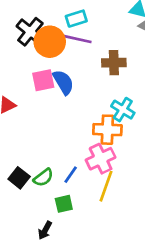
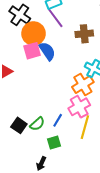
purple line: (77, 39) -> (55, 18), turned 45
orange circle: (50, 42) -> (34, 34), moved
orange cross: (107, 130) -> (83, 85), turned -30

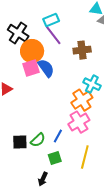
black square: (19, 125) -> (20, 142), turned -35
yellow line: (85, 127) -> (85, 157), moved

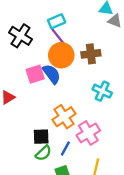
orange circle: (32, 51) -> (61, 55), moved
orange cross: (82, 100) -> (64, 117), moved
black square: (20, 142) -> (41, 137), moved

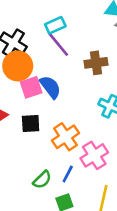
orange circle: (61, 55) -> (18, 66), moved
black square: (41, 137) -> (31, 123), moved

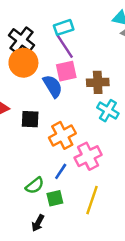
brown cross: (96, 63) -> (98, 82), moved
pink square: (31, 87) -> (66, 71), moved
green semicircle: (42, 180) -> (35, 185), moved

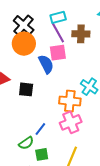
brown cross: (98, 82) -> (81, 34), moved
orange cross: (62, 135) -> (70, 101), moved, turned 30
blue line: (61, 171) -> (40, 129), moved

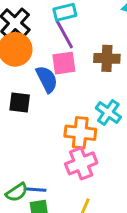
brown cross: (81, 34) -> (107, 58), moved
black square: (26, 89) -> (20, 102), moved
blue line: (40, 129) -> (36, 190), moved, turned 56

